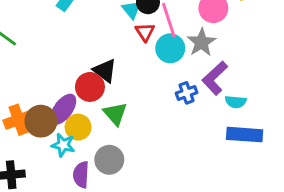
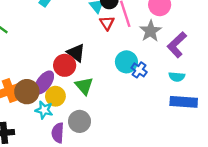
cyan circle: (170, 48) -> (126, 62), moved
purple L-shape: (215, 78) -> (177, 45), moved
blue cross: (187, 93) -> (139, 70), turned -35

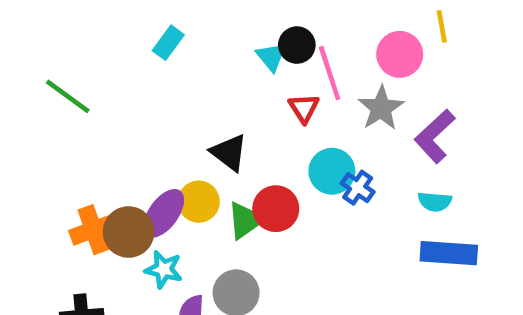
red triangle: (107, 23) -> (304, 108), moved
red circle: (65, 65) -> (276, 209), moved
green triangle: (84, 86) -> (245, 220), turned 36
yellow circle: (55, 96) -> (199, 202), moved

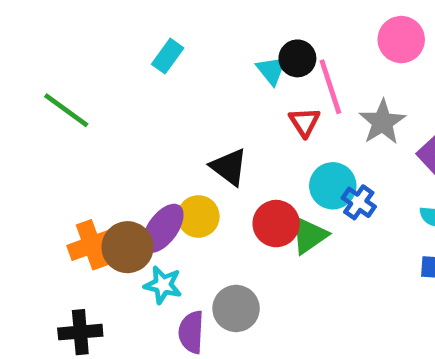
pink circle: (400, 54) -> (401, 40), moved
green triangle: (245, 220) -> (309, 235), moved

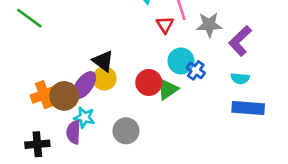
gray star: (382, 122) -> (209, 25), turned 30
black triangle: (229, 167) -> (103, 61), moved
purple semicircle: (191, 332) -> (74, 132), moved

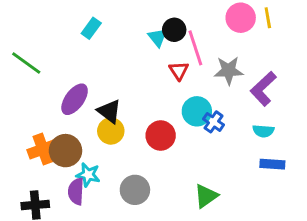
purple ellipse: (84, 85) -> (75, 99), moved
green triangle: (168, 89) -> (206, 196), moved
blue rectangle: (248, 108) -> (272, 164), size x0.7

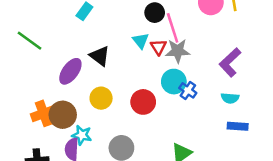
cyan triangle: (158, 37) -> (141, 41), moved
gray star: (229, 71) -> (178, 51), moved
black triangle: (109, 111) -> (100, 56), moved

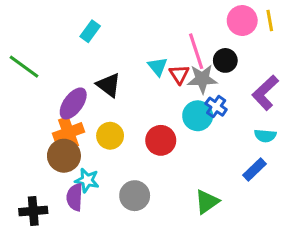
black circle: (155, 13) -> (225, 60), moved
blue cross: (188, 90) -> (216, 107), moved
orange cross: (44, 113) -> (69, 133), moved
blue rectangle: (238, 126) -> (254, 170), moved, turned -48

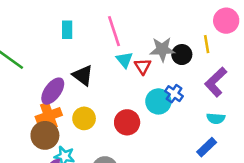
pink circle: (242, 21) -> (226, 21), moved
yellow line: (270, 21) -> (207, 44), moved
cyan rectangle: (90, 31) -> (67, 30), turned -36
pink line: (196, 51) -> (114, 31), moved
gray star: (202, 79) -> (162, 49), moved

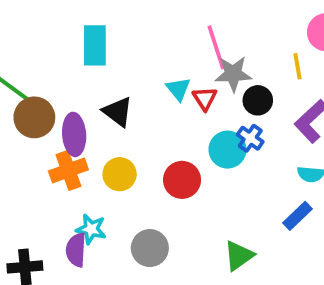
cyan rectangle: (67, 30) -> (95, 45), size x1.5
pink line: (114, 31) -> (216, 47), moved
black circle: (182, 55) -> (258, 100), moved
purple ellipse: (53, 91) -> (74, 134), turned -40
brown circle: (45, 135) -> (34, 117), moved

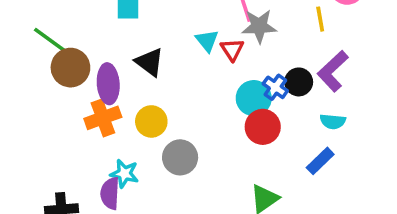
black circle: (258, 100) -> (299, 82), moved
red circle: (182, 180) -> (263, 127), moved
gray circle: (150, 248) -> (180, 157), moved

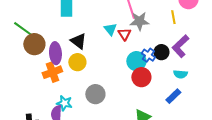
yellow circle: (151, 121) -> (77, 62), moved

